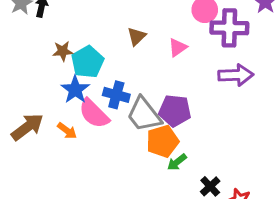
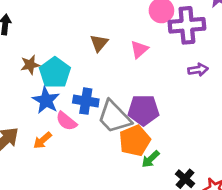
purple arrow: (236, 75) -> (198, 70), size x0.6
pink semicircle: (94, 114) -> (66, 121), size x0.7
orange arrow: (67, 131) -> (42, 140), turned 108

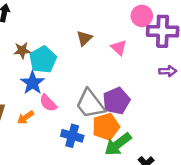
pink triangle: (139, 49) -> (119, 48), turned -42
blue cross: (86, 101) -> (72, 136), moved
purple pentagon: (143, 110) -> (116, 101), turned -30
green arrow: (151, 159) -> (118, 144), size x1.6

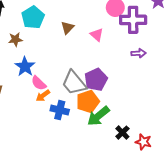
cyan pentagon: (43, 60) -> (33, 17), moved
orange arrow: (26, 117) -> (43, 96), moved

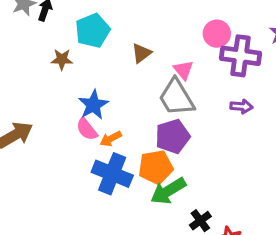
blue star: (25, 67) -> (93, 105), moved
gray trapezoid: (74, 83) -> (176, 97), moved
orange arrow: (43, 96) -> (111, 139), moved
blue cross: (60, 110) -> (112, 174), size x1.4

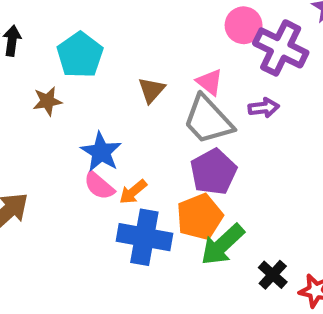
brown triangle: (142, 53) -> (151, 90), moved
purple cross: (241, 56) -> (281, 48), turned 30
purple arrow: (241, 106) -> (264, 108), moved

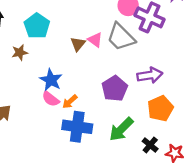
pink triangle: (210, 82) -> (95, 40), moved
purple arrow: (264, 108) -> (150, 75), moved, size x1.5
gray trapezoid: (208, 120) -> (121, 37), moved
orange pentagon: (200, 217) -> (160, 108), moved

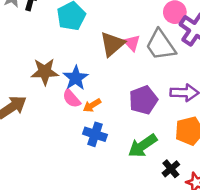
brown triangle: (78, 44) -> (112, 44), size x1.5
brown star: (20, 53) -> (45, 72), moved, size x1.5
blue cross: (77, 127) -> (95, 134), size x0.7

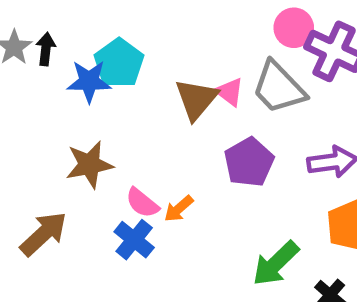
blue star: (76, 78) -> (89, 81), moved, turned -30
purple pentagon: (143, 100) -> (249, 162), moved
blue cross: (95, 134) -> (134, 240), moved, turned 30

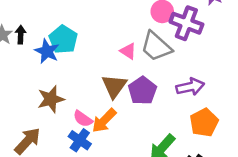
blue star: (89, 81) -> (47, 51), turned 30
brown triangle: (196, 99) -> (114, 86), moved
orange arrow: (179, 209) -> (104, 121), size x1.5

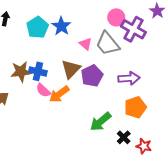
blue star: (47, 51) -> (61, 26), moved
blue cross: (80, 140) -> (38, 71), moved, turned -30

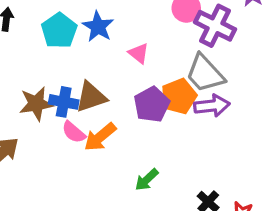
gray trapezoid: (108, 44) -> (205, 74), moved
brown triangle: (71, 69) -> (91, 97), moved, turned 30
orange pentagon: (135, 107) -> (179, 96), moved
green arrow: (101, 122) -> (147, 180), moved, size x0.7

